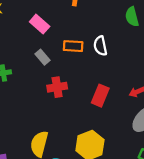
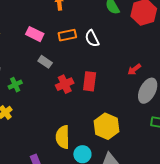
orange rectangle: (73, 46) -> (67, 35), moved
red rectangle: (100, 96) -> (90, 81), moved

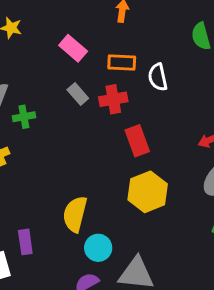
red rectangle: (90, 81) -> (137, 141), turned -42
red cross: (65, 84) -> (113, 99), moved
yellow hexagon: (107, 126) -> (148, 192), moved

